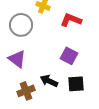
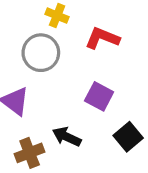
gray circle: (21, 25) -> (41, 53), moved
black square: (76, 84) -> (128, 137), moved, turned -36

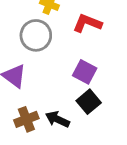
black arrow: (67, 137) -> (58, 119), moved
black square: (128, 137) -> (89, 102), moved

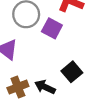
purple square: (85, 72) -> (52, 28), moved

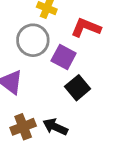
black square: (72, 72) -> (78, 88), moved

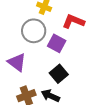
black square: (78, 88) -> (59, 74), moved

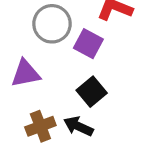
purple triangle: (17, 62) -> (26, 73), turned -48

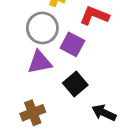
purple triangle: (26, 73) -> (40, 62), moved
black arrow: (78, 126) -> (104, 113), moved

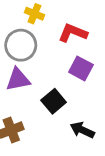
purple square: (72, 44) -> (81, 68), moved

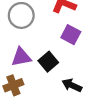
purple triangle: (18, 79) -> (21, 57), moved

